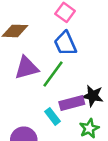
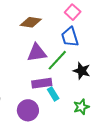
black star: (93, 96) -> (82, 71), moved
purple rectangle: (72, 103) -> (42, 83), moved

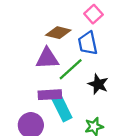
brown diamond: (31, 22) -> (58, 33), moved
cyan rectangle: (53, 94) -> (62, 108), size x1.5

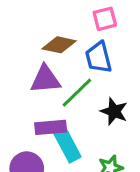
pink square: (93, 14) -> (105, 19), turned 30

